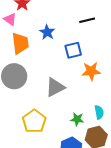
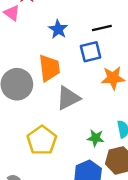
black line: (87, 20) -> (102, 28), moved
orange trapezoid: (20, 43) -> (49, 68), moved

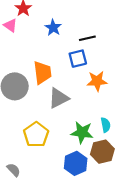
blue star: (58, 29) -> (53, 28), moved
green star: (96, 138) -> (82, 132), size x1.5

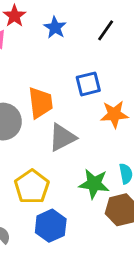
blue star: (53, 28) -> (55, 27), moved
black line: (87, 38) -> (106, 30), moved, turned -42
blue hexagon: (76, 163) -> (51, 226), moved

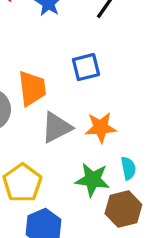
orange star: (114, 114) -> (101, 127), moved

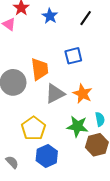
orange star: (101, 127) -> (83, 94), turned 30

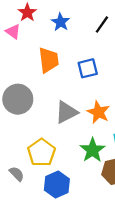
orange trapezoid: (40, 69) -> (49, 60), moved
green star: (77, 126) -> (92, 150), turned 30
gray semicircle: (12, 162) -> (17, 174), moved

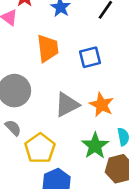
gray semicircle: (17, 174) -> (13, 128), moved

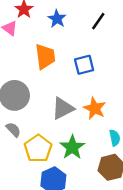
green star: (95, 146) -> (72, 147), moved

